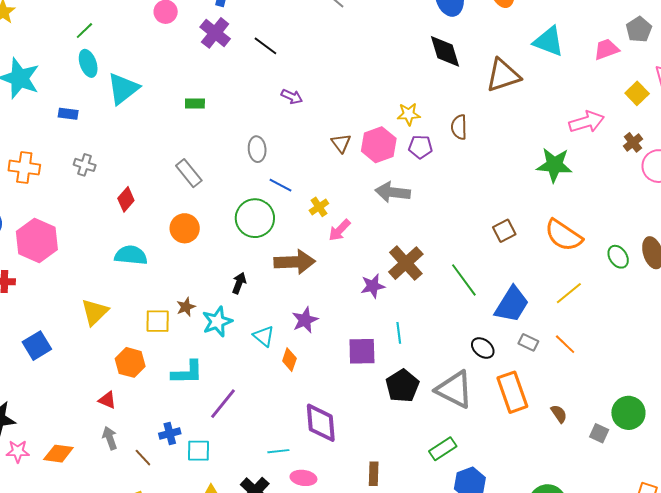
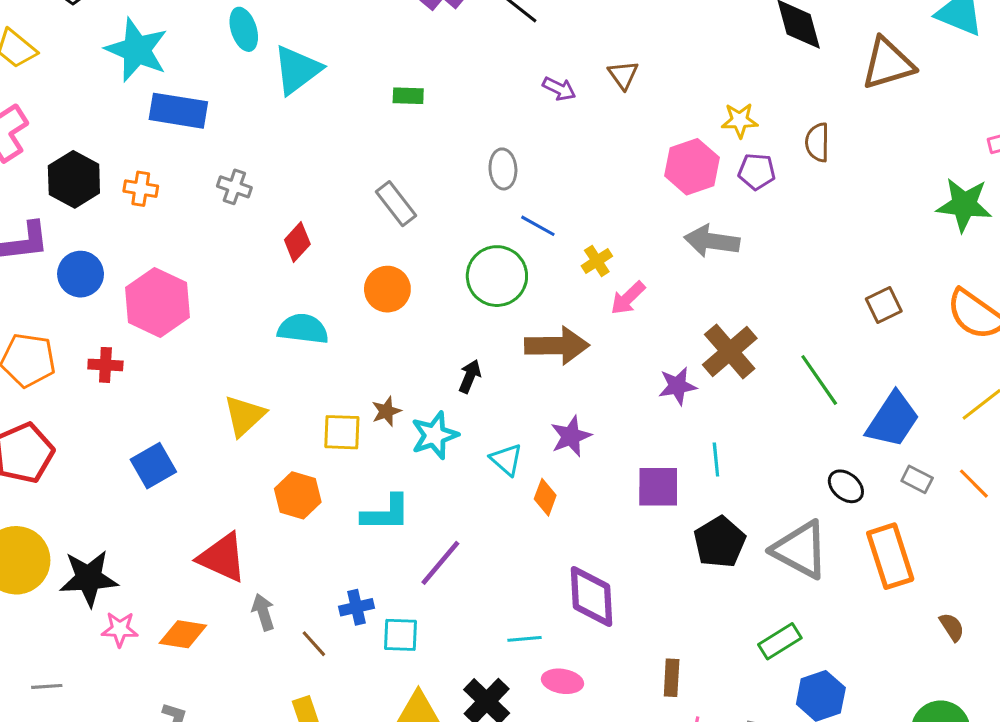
blue rectangle: (68, 114) -> (178, 111), moved, size x1.8
brown triangle: (341, 143) -> (623, 75), moved
orange cross: (24, 168) -> (141, 189), size x0.7
red triangle: (107, 400) -> (222, 558), moved, size x1.8
brown semicircle: (559, 414) -> (952, 627), moved

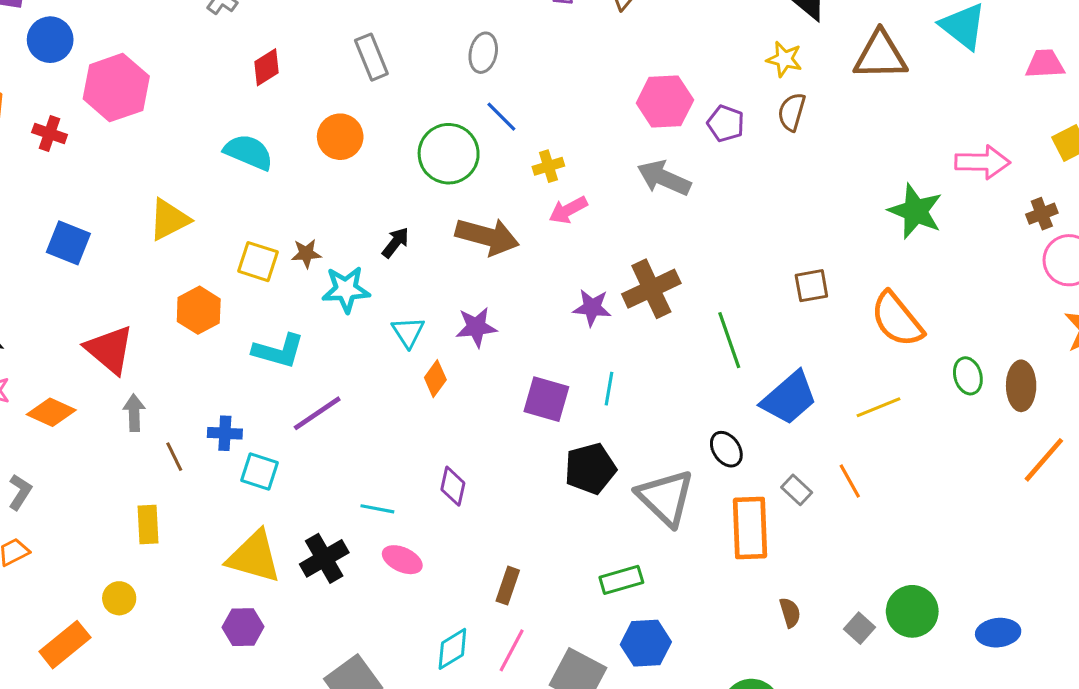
yellow star: (740, 120) -> (784, 59), moved
blue square: (153, 466) -> (68, 243), turned 36
gray rectangle: (917, 479) -> (797, 490), moved
purple diamond: (591, 596) -> (453, 486), size x0.6

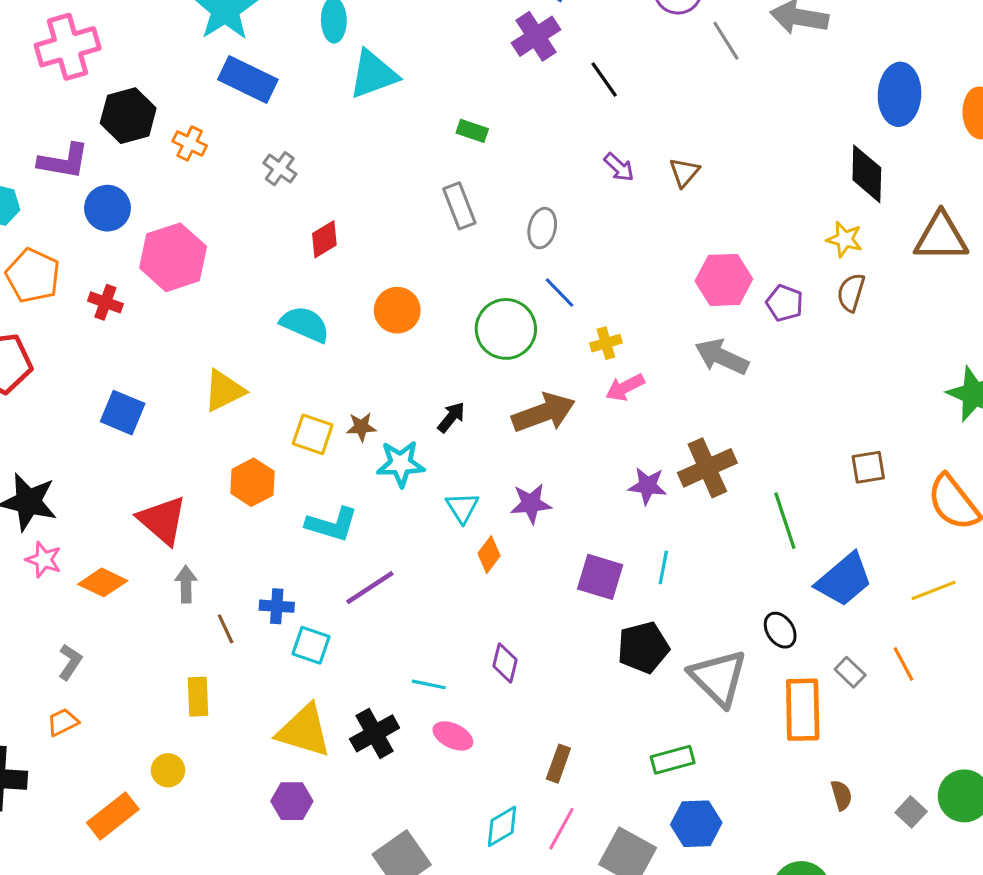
gray rectangle: (371, 57) -> (459, 206), moved
brown arrow: (487, 236) -> (543, 413), turned -36

